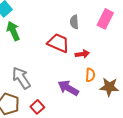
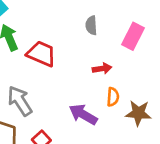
pink rectangle: (105, 19) -> (133, 36), moved
red trapezoid: (58, 43) -> (41, 54), moved

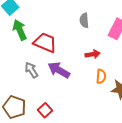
gray arrow: (20, 101) -> (31, 70), moved, size x0.7
purple arrow: (83, 114) -> (59, 70), moved

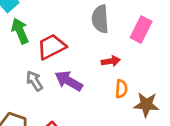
gray semicircle: (84, 20) -> (100, 19), size x1.5
red trapezoid: (45, 43) -> (52, 47), turned -50

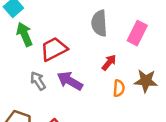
red arrow: (111, 61) -> (109, 62), turned -42
brown star: (146, 105) -> (146, 81), moved

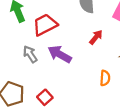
orange semicircle: (119, 88) -> (105, 78), moved

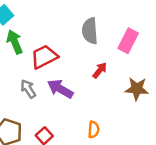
orange semicircle: (105, 78) -> (94, 130), moved

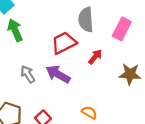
red trapezoid: (44, 57) -> (64, 43), moved
orange semicircle: (94, 130) -> (89, 113), turned -63

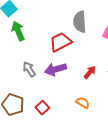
red arrow: (95, 57) -> (90, 72), moved
purple arrow: (58, 74) -> (55, 69), turned -45

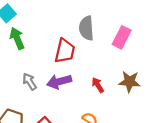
red trapezoid: (61, 42) -> (65, 51), turned 130
red arrow: (90, 72) -> (98, 85), turned -72

